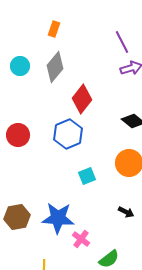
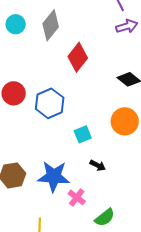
blue hexagon: (68, 134) -> (50, 103), moved
black arrow: (126, 212) -> (98, 165), moved

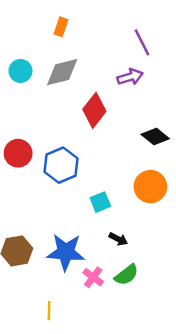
gray diamond: (51, 25) -> (62, 72), turned 36
purple arrow: (127, 26) -> (130, 77), moved
green semicircle: (105, 217) -> (127, 275), moved

